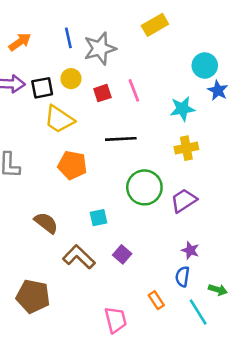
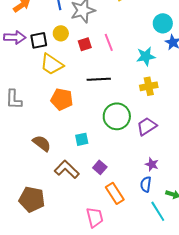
orange rectangle: (156, 300) -> (115, 193), moved, size x1.5

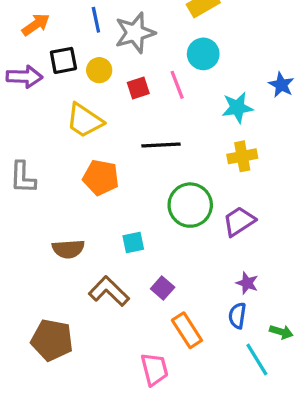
cyan circle: (163, 23) -> (203, 54), moved
black square: (39, 40) -> (63, 60), moved
brown semicircle: (42, 143) -> (68, 249), turned 138

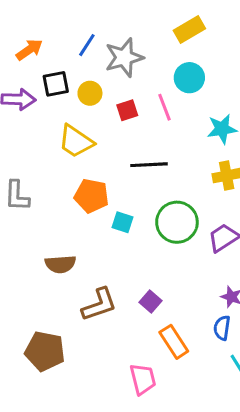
blue line: (96, 20) -> (87, 45), turned 45
cyan square: (133, 242) -> (123, 222), moved, turned 30
brown L-shape: (109, 291) -> (99, 305), turned 117

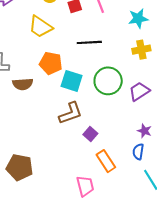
cyan square: (123, 222) -> (72, 81), size x1.5
brown semicircle: (60, 264) -> (23, 84), moved
brown L-shape: (99, 305) -> (71, 113), moved

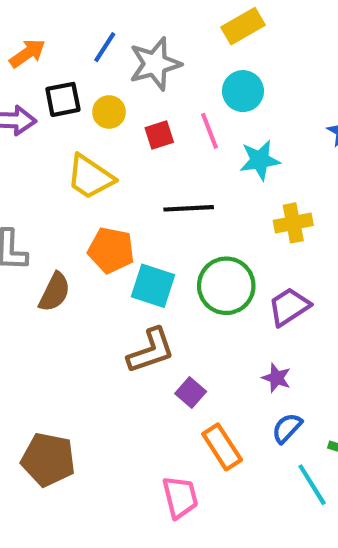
cyan star: (138, 18) -> (260, 160), moved
brown semicircle: (23, 84) -> (55, 292), turned -60
purple star: (144, 131) -> (276, 378), moved
blue semicircle: (138, 152) -> (287, 428), turned 35

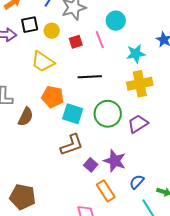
cyan star: (260, 160) -> (136, 54), moved
yellow cross: (293, 223) -> (140, 84), size x1.4
purple star: (276, 378) -> (115, 161), moved, size x1.6

